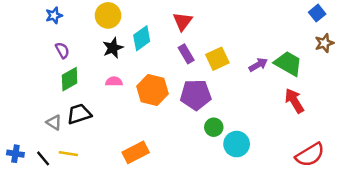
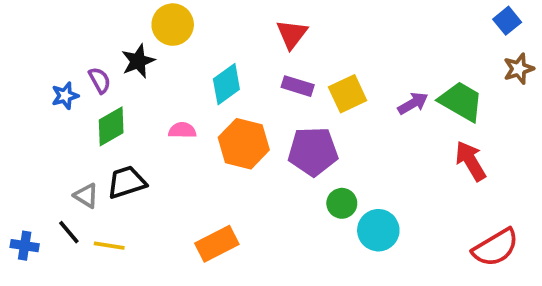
blue star: (54, 15) -> (65, 96), moved
cyan diamond: (142, 38) -> (226, 84), moved
black star: (113, 48) -> (138, 61), moved
purple rectangle: (186, 54) -> (298, 86), turned -42
black line: (43, 158) -> (69, 232), moved

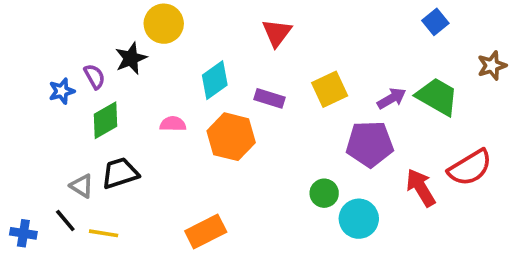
blue square: (507, 21) -> (435, 22), moved
purple rectangle: (298, 86) -> (269, 98), moved
purple pentagon: (313, 151) -> (370, 144), moved
red arrow: (471, 161) -> (421, 188), moved
red semicircle: (496, 248) -> (470, 168), moved

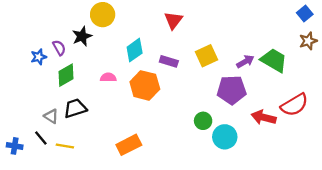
blue square: (435, 22) -> (305, 13), moved
red arrow: (421, 188) -> (264, 117), turned -45

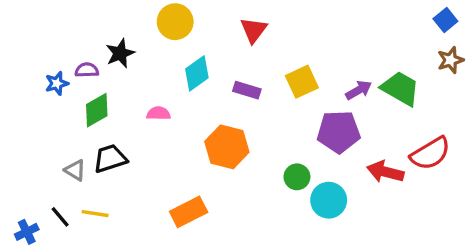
yellow circle: (103, 15) -> (175, 22), moved
purple semicircle: (59, 48) -> (87, 70), turned -63
orange hexagon: (145, 85) -> (227, 147), moved
black line: (41, 138) -> (60, 217), moved
blue cross: (15, 146) -> (27, 232), moved, turned -35

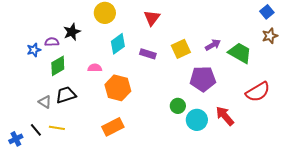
purple arrow: (359, 90) -> (213, 45), moved
orange hexagon: (227, 147) -> (118, 88), moved
red arrow: (385, 172) -> (225, 116), moved, turned 35

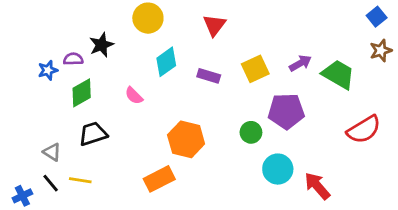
pink semicircle: (95, 68) -> (134, 96), turned -136
orange hexagon: (118, 88) -> (186, 139), moved
gray triangle: (45, 102) -> (52, 152), moved
green circle: (178, 106) -> (251, 132), moved
red arrow: (225, 116) -> (317, 186), moved

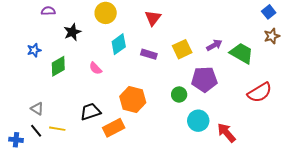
purple semicircle: (73, 59) -> (48, 11), moved
black trapezoid: (93, 134) -> (90, 112), moved
blue cross: (22, 196) -> (16, 140), turned 32

